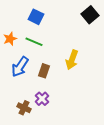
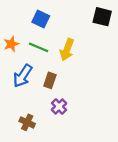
black square: (90, 15) -> (102, 17), turned -36
yellow arrow: (72, 60) -> (67, 50), moved
purple cross: (42, 99) -> (59, 107), moved

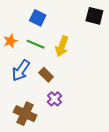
brown rectangle: (50, 80) -> (46, 75), turned -64
brown cross: (27, 122) -> (25, 114), size x1.5

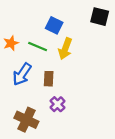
blue square: (38, 18) -> (54, 25), moved
brown rectangle: (46, 75) -> (49, 79), turned 48

